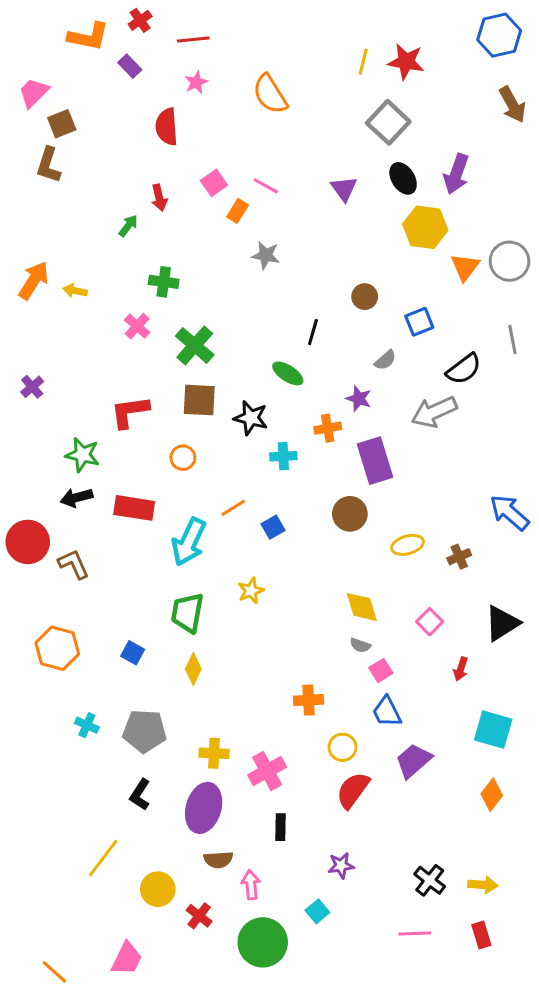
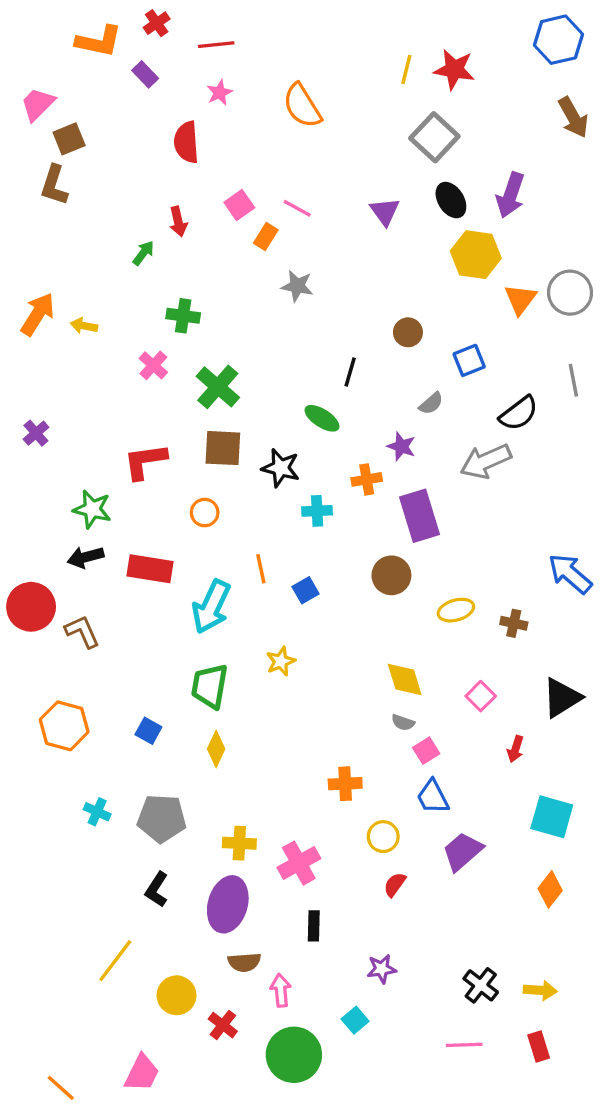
orange line: (233, 508) -> (261, 569), turned -70
brown cross: (459, 557) -> (514, 623), turned 35
red semicircle: (353, 790) -> (395, 885), size x0.6

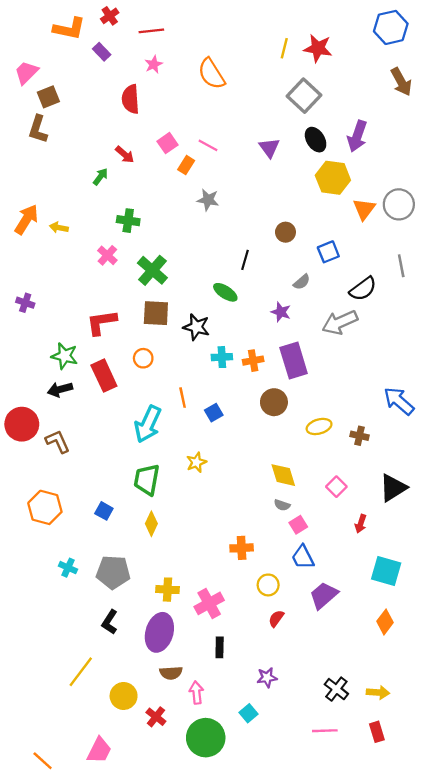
red arrow: (178, 222) -> (125, 155), turned -36
purple cross: (36, 433) -> (25, 303), turned -30
orange cross: (367, 479) -> (253, 361), moved
red rectangle: (150, 569) -> (104, 376), moved, turned 56

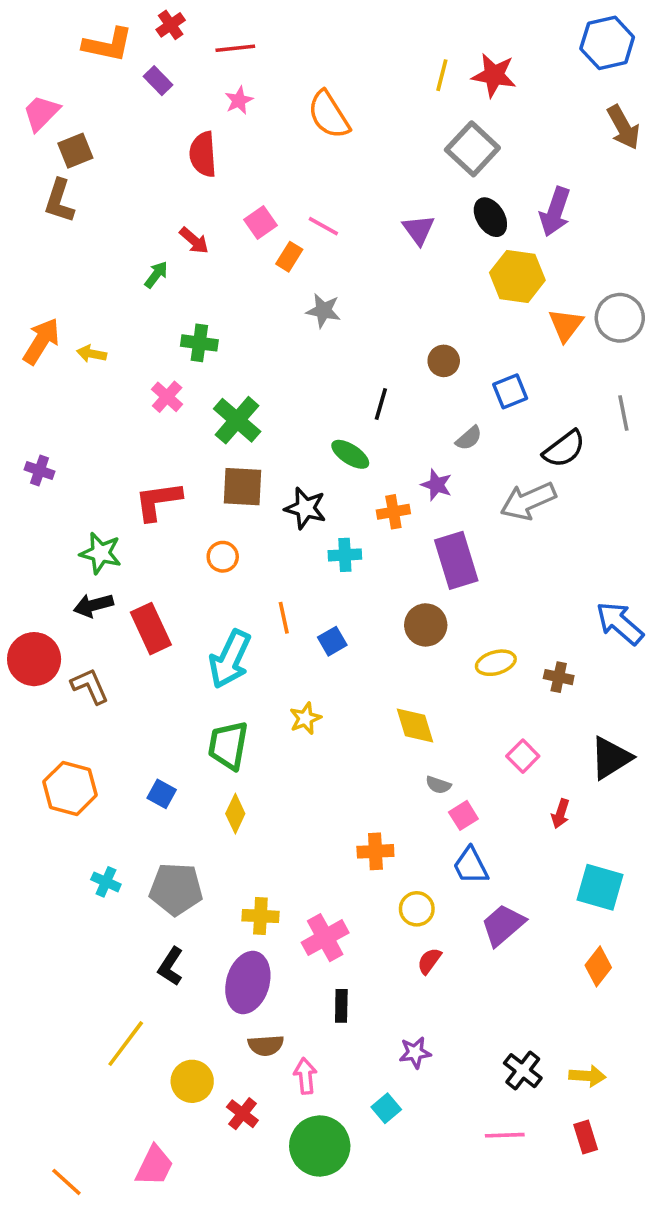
orange cross: (253, 361) -> (393, 512), moved
red rectangle: (104, 376) -> (151, 629), moved
yellow diamond: (283, 475) -> (415, 726), moved

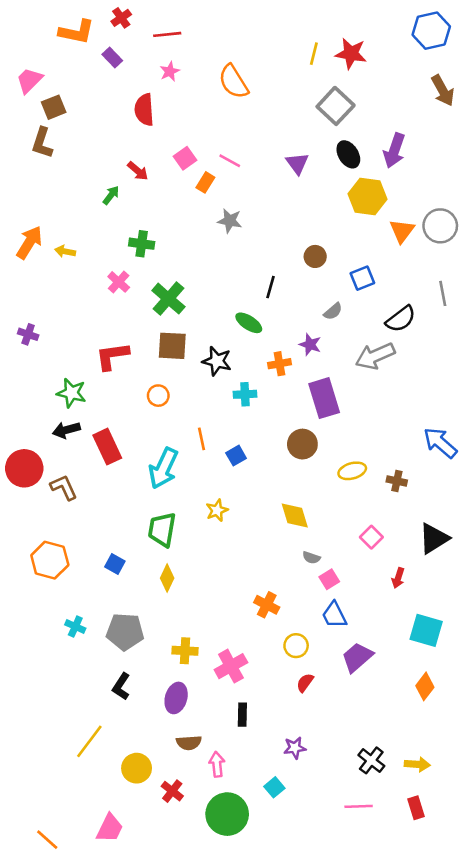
orange cross: (375, 851) -> (267, 605), turned 30
purple ellipse: (248, 983) -> (176, 698), size x0.7

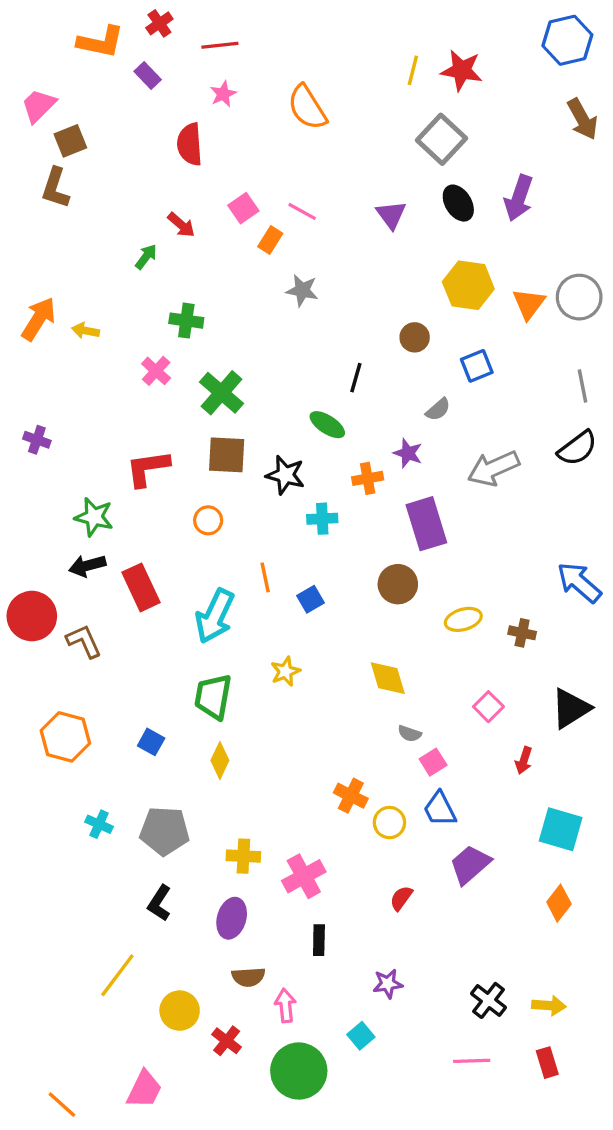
yellow hexagon: (367, 197) -> (468, 285), moved
black semicircle: (401, 319) -> (577, 448), moved
yellow circle: (296, 646) -> (389, 823), moved

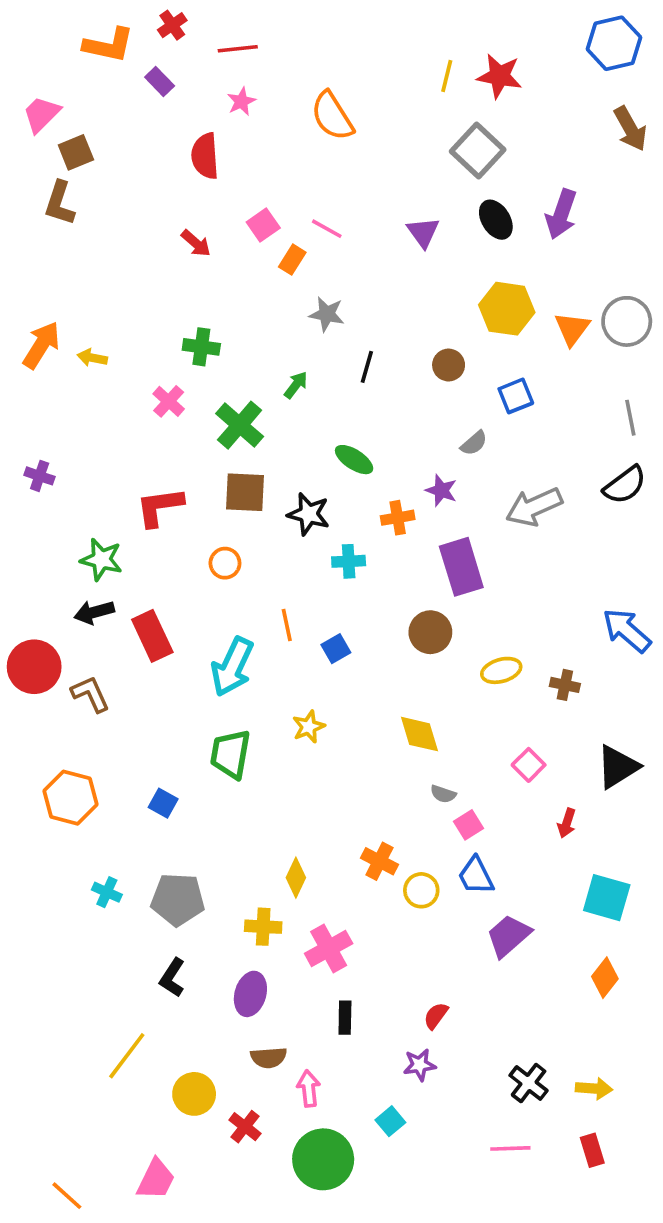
green arrow: (146, 257) -> (296, 385), moved
black line: (356, 378) -> (367, 367), moved
yellow diamond: (220, 760) -> (296, 878), moved
red semicircle: (401, 898) -> (436, 1016), moved

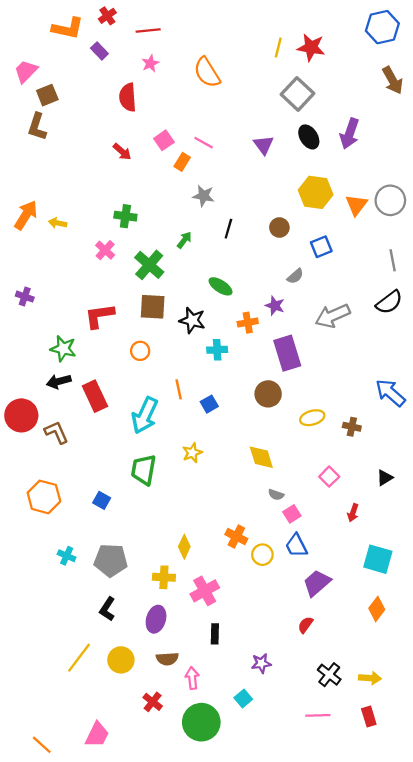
black triangle: (618, 767) -> (385, 478), size x0.6
red semicircle: (436, 1016) -> (305, 625), moved
yellow circle: (194, 1094) -> (121, 660), moved

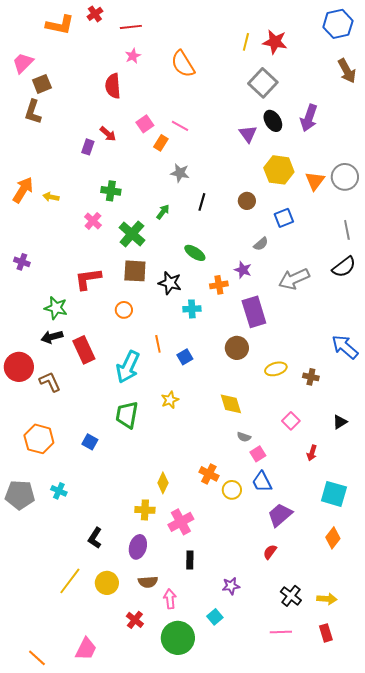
purple rectangle: (99, 51) -> (88, 147), moved, turned 63
purple triangle: (264, 145) -> (248, 134), moved
gray pentagon: (111, 560) -> (20, 495), moved

